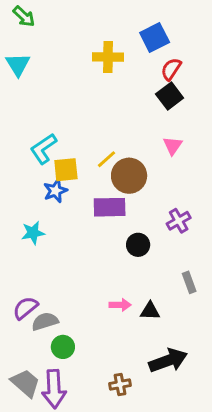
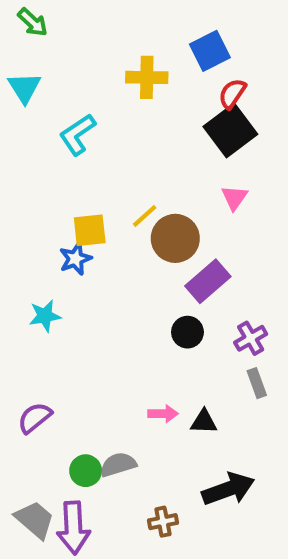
black square: (170, 96) -> (230, 130), size x1.4
cyan L-shape: (43, 149) -> (77, 134), moved
purple rectangle: (110, 207) -> (208, 281), moved, turned -40
purple cross: (179, 221) -> (251, 338), moved
gray semicircle: (45, 321) -> (118, 465), moved

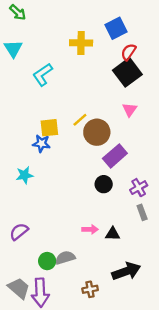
blue star: (75, 259) -> (41, 143), turned 30

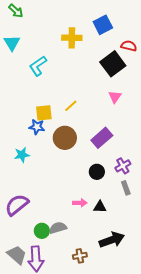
red semicircle: (128, 52) -> (129, 46), moved, turned 70
brown circle: (97, 132) -> (65, 138), moved
black circle: (104, 184) -> (97, 172), moved
purple semicircle: (19, 232) -> (17, 205), size x1.4

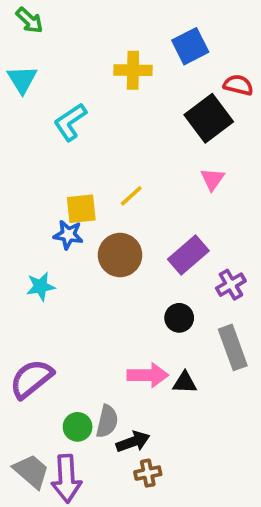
purple cross: (123, 166) -> (231, 285), moved
gray rectangle: (126, 188) -> (233, 347), size x1.6
pink arrow: (80, 203) -> (148, 375), size x1.5
gray semicircle: (58, 228) -> (107, 421), turned 120
black arrow: (112, 240) -> (133, 442), moved, size x0.7

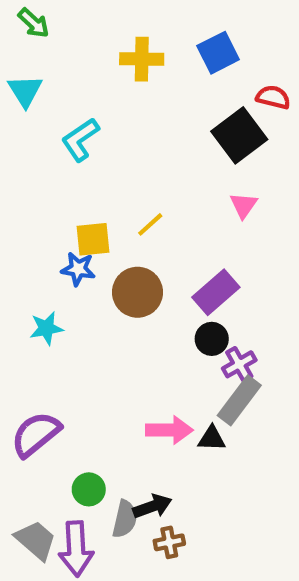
yellow cross: (133, 70) -> (142, 59), moved
purple cross: (231, 285) -> (239, 364), moved
black circle: (179, 318) -> (212, 339), moved
gray rectangle: (233, 347) -> (239, 400), moved, turned 57
gray semicircle: (107, 421) -> (125, 519), moved

